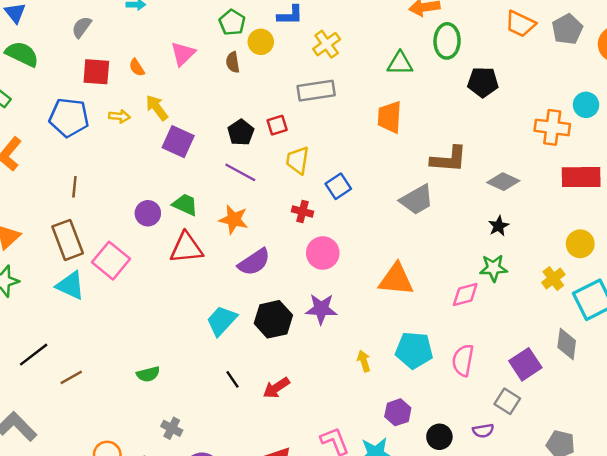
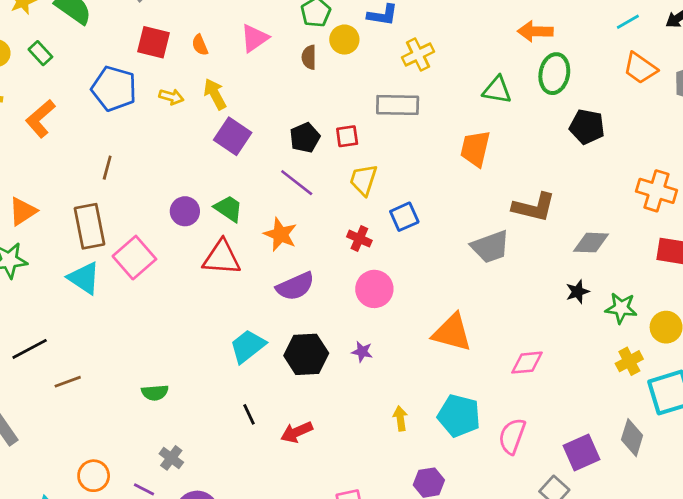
gray diamond: (503, 182) -> (591, 243), turned -32
green star: (493, 268) -> (621, 308), moved
purple star: (321, 309) -> (362, 352), size x0.6

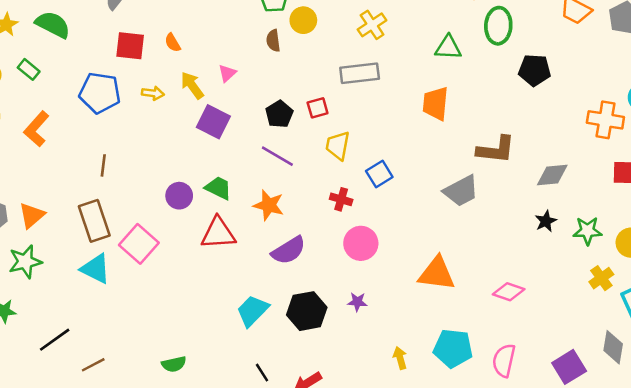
pink triangle: (254, 38) -> (227, 73), moved, size x0.7
pink diamond: (527, 363) -> (509, 292), turned 32

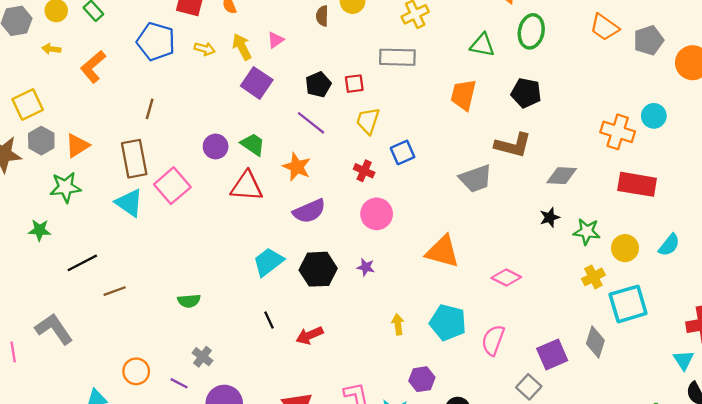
black pentagon: (534, 70) -> (526, 93), moved

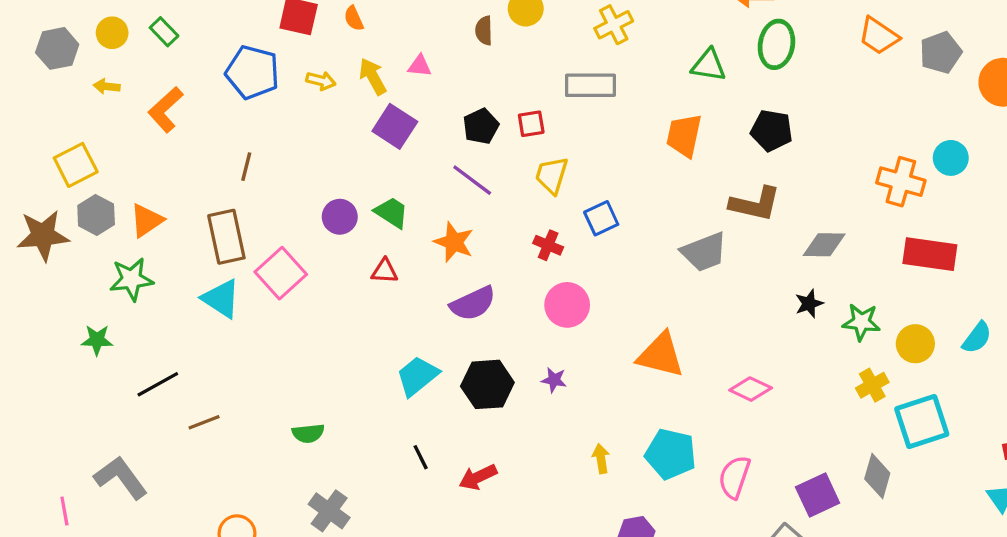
pink triangle: (276, 40) -> (420, 66), turned 42
red triangle: (247, 186) -> (385, 271), size x0.6
gray cross: (202, 357) -> (329, 511), size x1.4

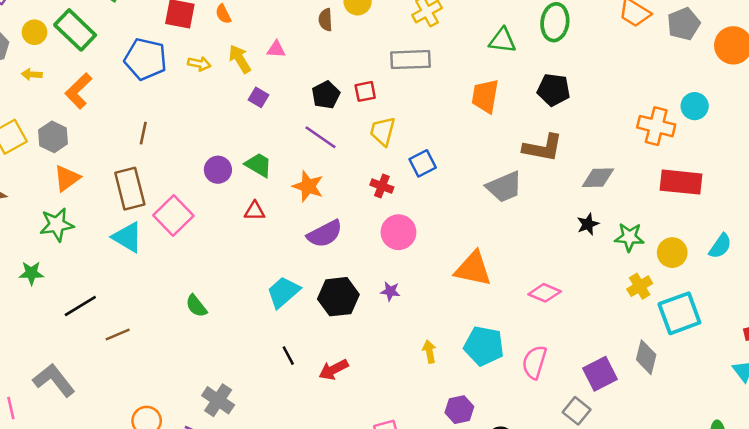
green rectangle: (164, 32) -> (75, 30), size x1.8
purple square: (395, 126) -> (258, 97), size x0.6
gray hexagon: (96, 215) -> (53, 137), moved
green semicircle: (308, 433) -> (196, 306), moved, turned 60

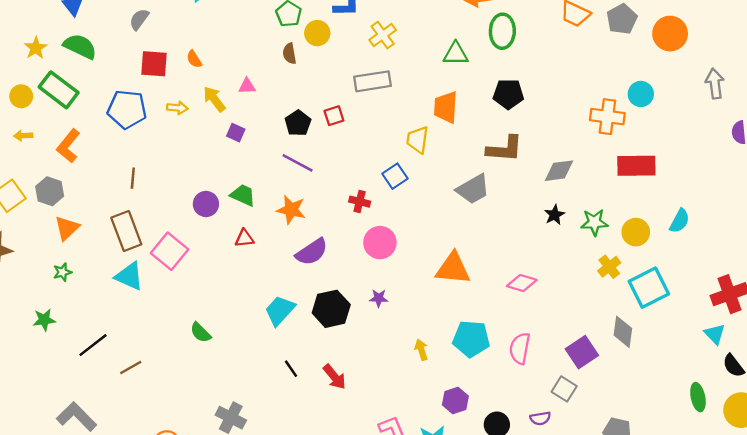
yellow trapezoid: (383, 131) -> (418, 140), moved
green star: (57, 225) -> (62, 272), size x0.6
red arrow: (334, 370) -> (335, 377), turned -96

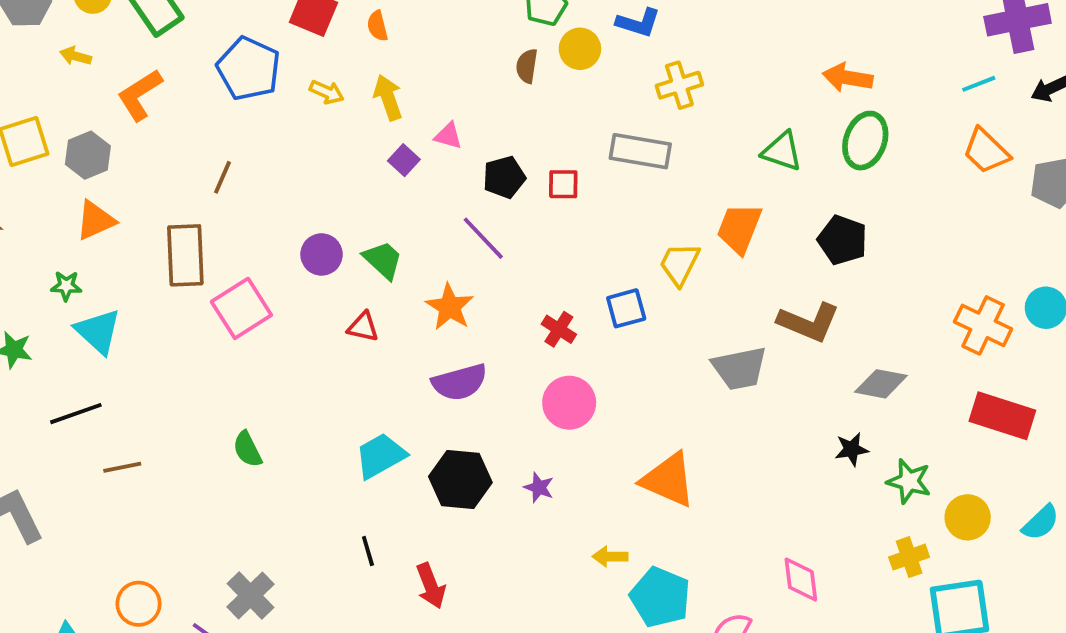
pink triangle: (247, 86) -> (448, 136), moved
cyan triangle: (129, 276) -> (98, 331), moved
pink diamond: (522, 283) -> (801, 580), moved, turned 48
yellow arrow: (421, 350) -> (610, 557), moved, turned -90

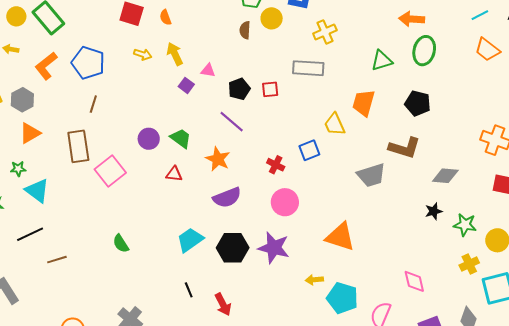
blue pentagon: (249, 69) -> (88, 63), moved
green triangle: (782, 151) -> (382, 61), turned -30
yellow trapezoid: (680, 264) -> (335, 124), turned -45
purple star: (539, 487) -> (274, 248), size x2.0

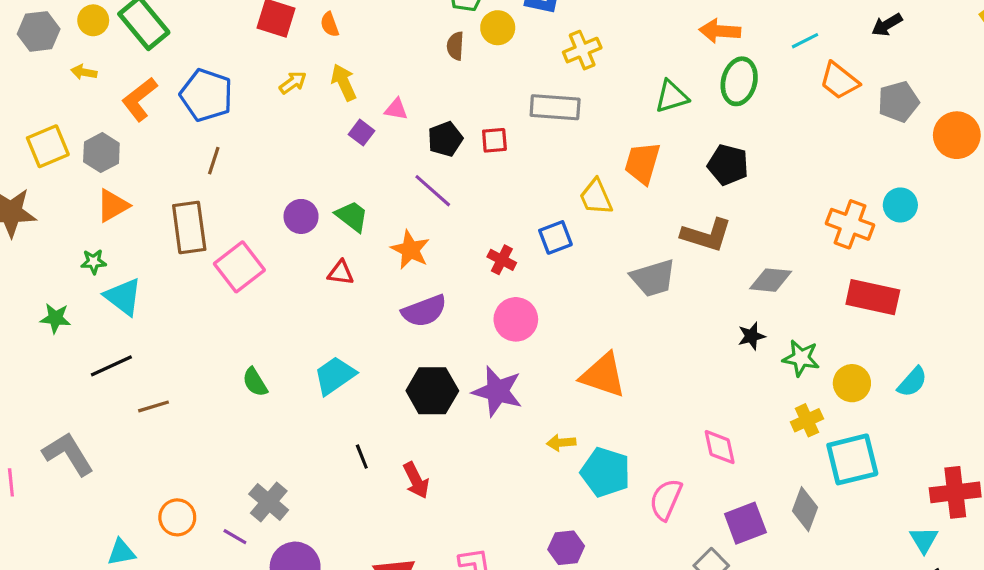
cyan line: (480, 15) -> (805, 41), moved
yellow arrow: (143, 54) -> (293, 83), turned -54
cyan trapezoid: (190, 240) -> (335, 376), moved

